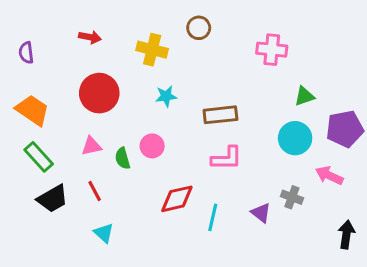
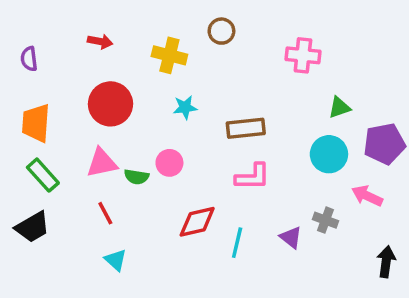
orange trapezoid: (32, 110) -> (36, 123), turned -120
pink triangle: (91, 146) -> (102, 163), size x1.4
green semicircle: (123, 158) -> (136, 177), turned -65
black trapezoid: (53, 199) -> (32, 227), moved

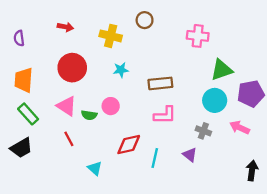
green triangle: (339, 107) -> (221, 70), size x1.5
pink triangle: (102, 163) -> (67, 106), turned 45
gray cross: (325, 220) -> (203, 131), moved
cyan triangle: (116, 260) -> (95, 168), moved

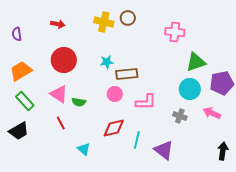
yellow cross: (111, 36) -> (104, 22), moved
orange trapezoid: (24, 80) -> (21, 71), turned 55
brown rectangle: (160, 83) -> (127, 74), moved
pink circle: (111, 106) -> (115, 94), moved
purple triangle: (190, 155) -> (164, 150), moved, size x1.5

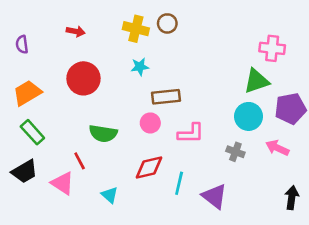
pink cross: (175, 32) -> (272, 48), moved
cyan star: (107, 62) -> (140, 67), moved
pink triangle: (59, 94) -> (63, 183), moved
green semicircle: (79, 102) -> (103, 133), size x1.5

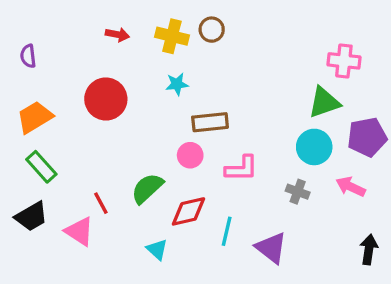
red arrow: (76, 31) -> (117, 35), moved
green semicircle: (103, 133) -> (147, 188), moved, turned 128
cyan triangle: (110, 195) -> (157, 249), moved

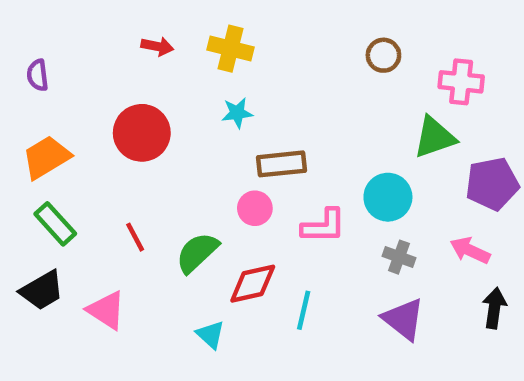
brown circle: (212, 30) -> (383, 55), moved
cyan circle: (314, 147) -> (388, 197), moved
red line: (101, 203) -> (135, 237), moved
purple triangle: (271, 248) -> (403, 319), moved
black arrow: (369, 249) -> (494, 308), moved

